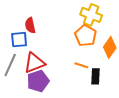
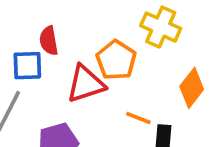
orange pentagon: (86, 36) -> (116, 60), moved
red triangle: (34, 63) -> (86, 84), moved

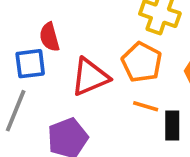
orange pentagon: (116, 60) -> (142, 62), moved

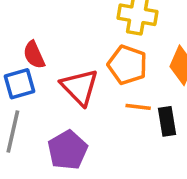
red triangle: (90, 77) -> (80, 87), turned -42

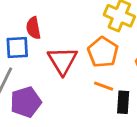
purple pentagon: (68, 150) -> (26, 102), moved

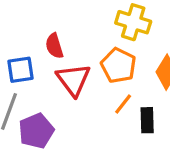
red semicircle: (33, 28) -> (54, 46), moved
orange line: (104, 86) -> (123, 104), turned -66

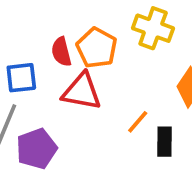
orange pentagon: (118, 65) -> (97, 48), moved
red triangle: (73, 80) -> (82, 92), turned -45

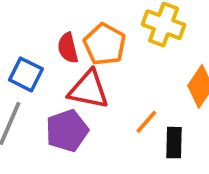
blue square: (21, 78) -> (26, 74), turned 32
purple pentagon: (37, 149) -> (67, 131), moved

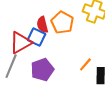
blue square: (26, 74) -> (37, 37), moved
red triangle: (89, 90) -> (21, 42), moved, turned -40

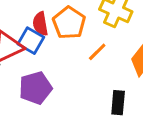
orange line: (85, 64) -> (97, 52), moved

